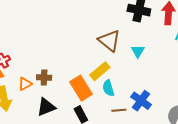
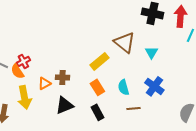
yellow rectangle: (100, 71) -> (99, 61), moved
orange rectangle: (81, 88) -> (97, 87), size x0.7
blue cross: (141, 101) -> (154, 86), moved

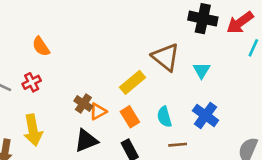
red arrow: (180, 16) -> (240, 23), turned -130
orange semicircle: (17, 71) -> (41, 46), moved
brown cross: (62, 77) -> (83, 104), turned 32
orange triangle: (44, 83) -> (98, 111), moved

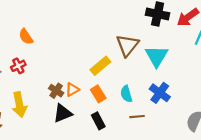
brown triangle: (166, 57) -> (127, 45), turned 30
cyan triangle: (202, 70) -> (157, 56), size x1.6
brown cross: (83, 104) -> (56, 91), moved

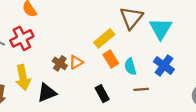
red cross: (18, 66) -> (22, 38), size x1.5
orange rectangle: (98, 94) -> (111, 59), moved
black triangle: (63, 113) -> (47, 93), moved

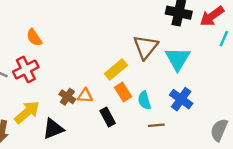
orange triangle: (76, 62) -> (85, 96), turned 32
yellow arrow: (23, 77) -> (27, 112), turned -120
black rectangle: (102, 94) -> (108, 117), moved

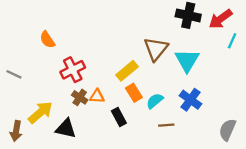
red cross: (26, 69) -> (73, 70), moved
cyan semicircle: (144, 100) -> (155, 101), turned 66
black triangle: (53, 129) -> (66, 129), turned 35

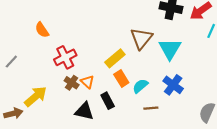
gray line: (14, 74) -> (11, 62), turned -72
orange triangle: (97, 96) -> (87, 82), turned 40
black triangle: (66, 129) -> (84, 111), moved
brown arrow: (16, 131) -> (13, 113), turned -114

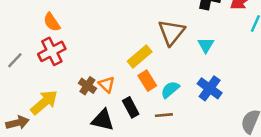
cyan triangle: (170, 49) -> (206, 45), size x0.6
red cross: (65, 57) -> (52, 51), moved
brown line: (151, 108) -> (164, 115), moved

